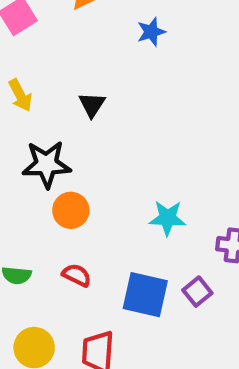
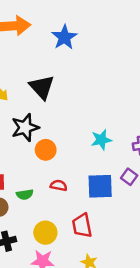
blue star: (151, 32) -> (64, 37), size x1.5
black triangle: (92, 105) -> (42, 87), size x1.6

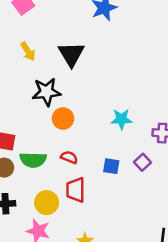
blue square: (100, 186) -> (111, 166), size x0.6
green semicircle: (25, 195) -> (33, 160), size x1.5
red trapezoid: (82, 226) -> (76, 190), moved

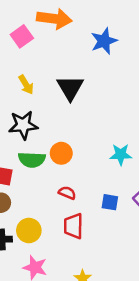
black star: (46, 92) -> (23, 125), moved
green semicircle: (33, 160) -> (32, 160), moved
yellow circle: (47, 203) -> (29, 230), moved

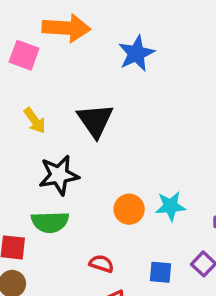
pink square: (22, 36) -> (24, 55), turned -30
black star: (23, 125) -> (59, 175), moved
orange circle: (61, 153) -> (129, 209), moved

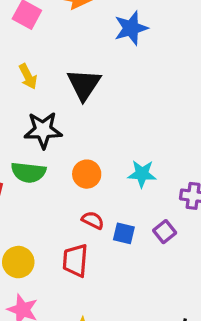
orange circle: (129, 209) -> (87, 174), moved
red semicircle: (101, 264) -> (93, 220), moved

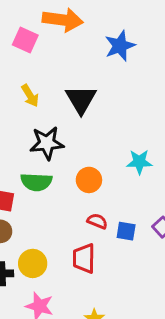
cyan star: (142, 174) -> (139, 162), moved

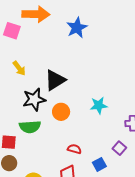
black triangle: (81, 99) -> (55, 80), moved, turned 35
orange circle: (89, 180) -> (61, 112), moved
blue square: (126, 231) -> (99, 164), moved, turned -32

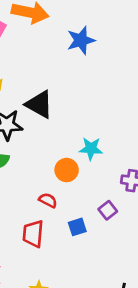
black triangle: (55, 80) -> (39, 104), turned 50
orange circle: (61, 112) -> (67, 170), moved

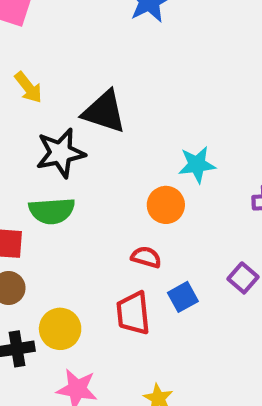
purple square: (108, 210) -> (243, 278), moved
blue square: (77, 227) -> (183, 297), moved

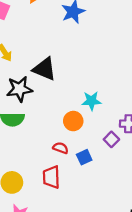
purple square: (243, 278) -> (111, 139), moved
blue square: (183, 297) -> (84, 157), moved

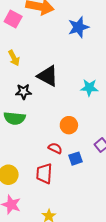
black star: (19, 89) -> (24, 92), size x0.7
cyan star: (91, 101) -> (89, 88), moved

